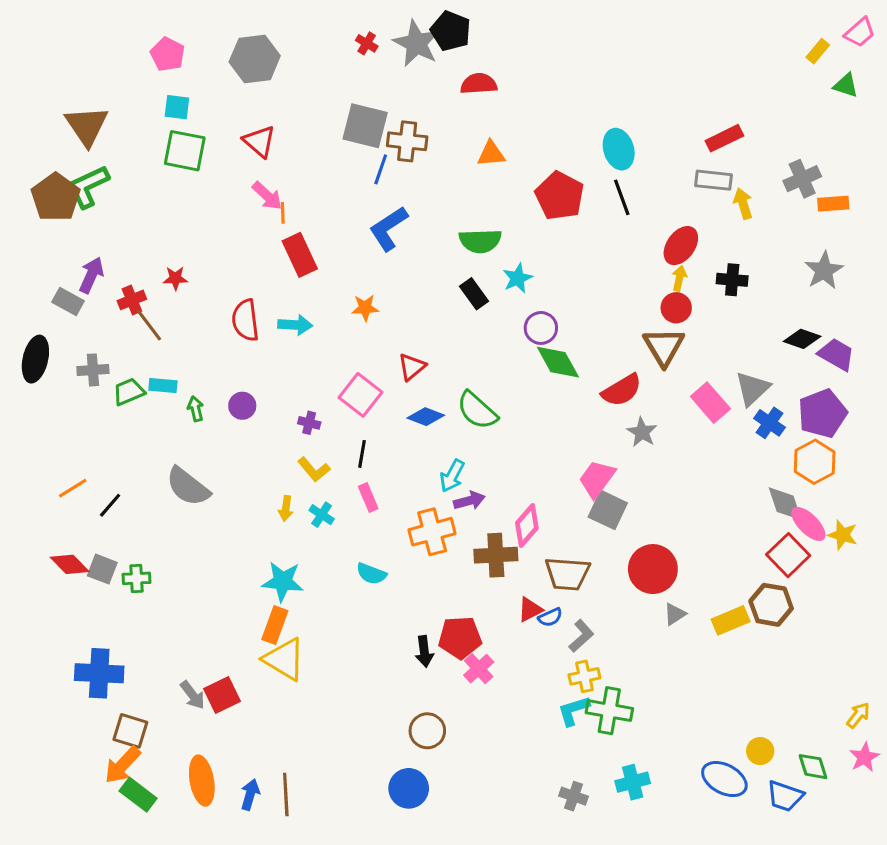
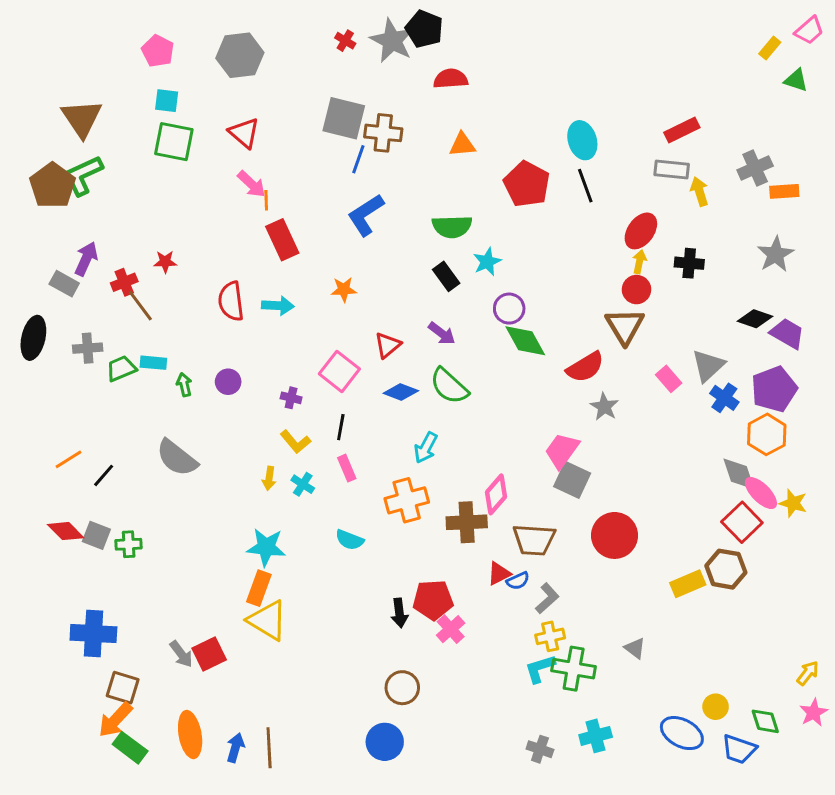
pink rectangle: (710, 403) -> (669, 379), size x0.7
purple arrow: (469, 501) -> (442, 333), moved, turned 52
gray triangle: (675, 614) -> (635, 648), moved, turned -50

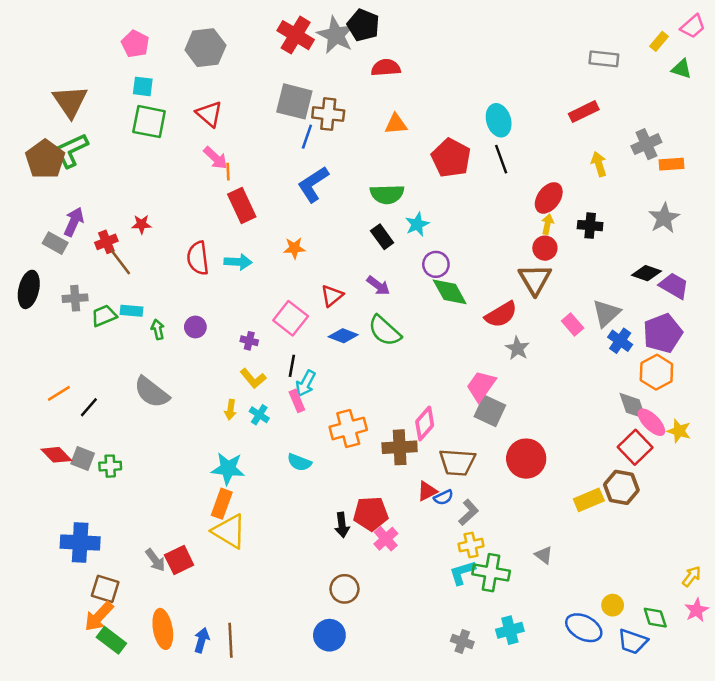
red cross: (345, 41) -> (296, 35), size x2.0
gray rectangle: (672, 169) -> (604, 59), moved
cyan arrow: (426, 448) -> (306, 383), moved

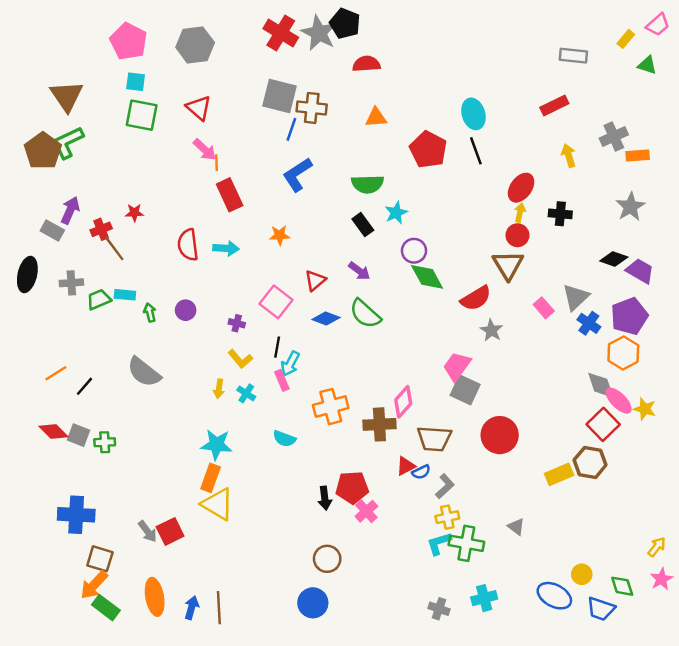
pink pentagon: (135, 44) -> (128, 41), size x1.4

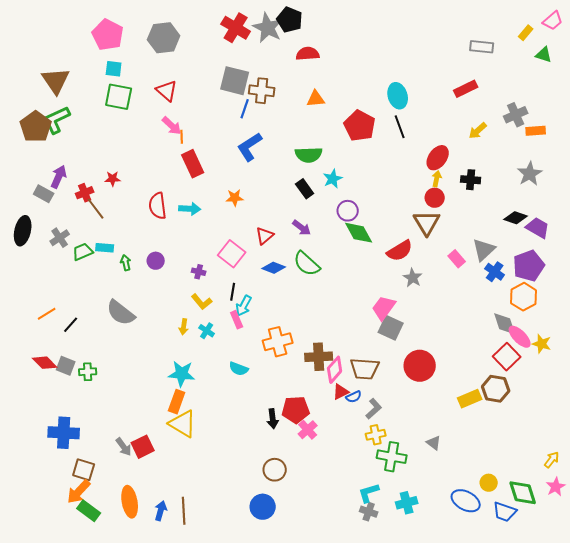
yellow arrow: (569, 156) -> (478, 131), turned -114
gray cross: (71, 283) -> (60, 238), turned -30
pink diamond: (403, 402) -> (335, 370), moved
cyan L-shape: (439, 543) -> (369, 493), moved
green diamond: (622, 586) -> (523, 493), size x1.4

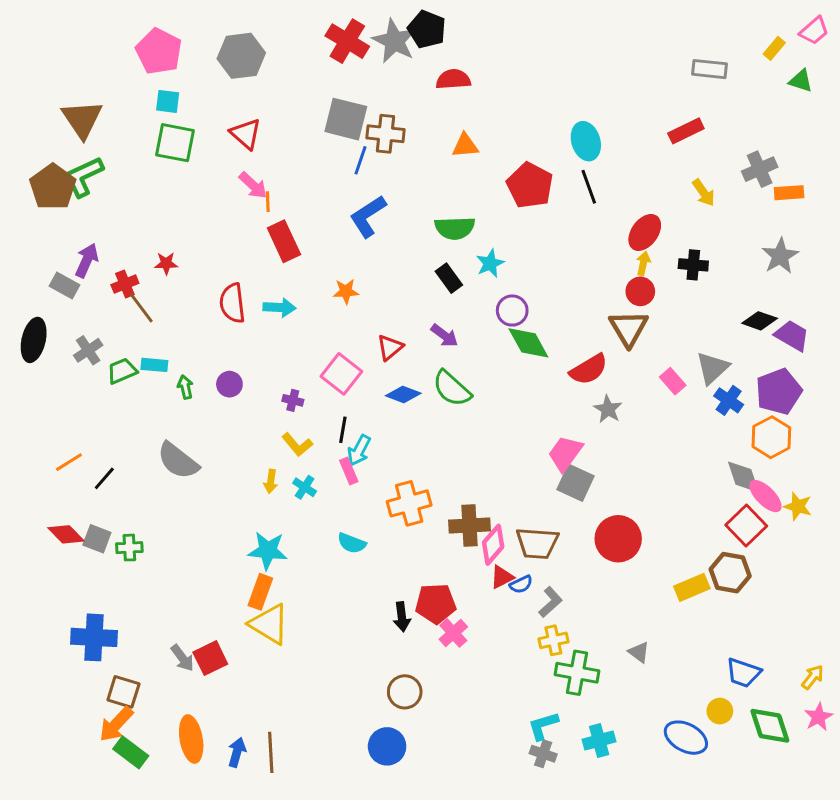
yellow arrow: (478, 131) -> (704, 193), turned -84
blue trapezoid: (505, 512) -> (743, 673), moved

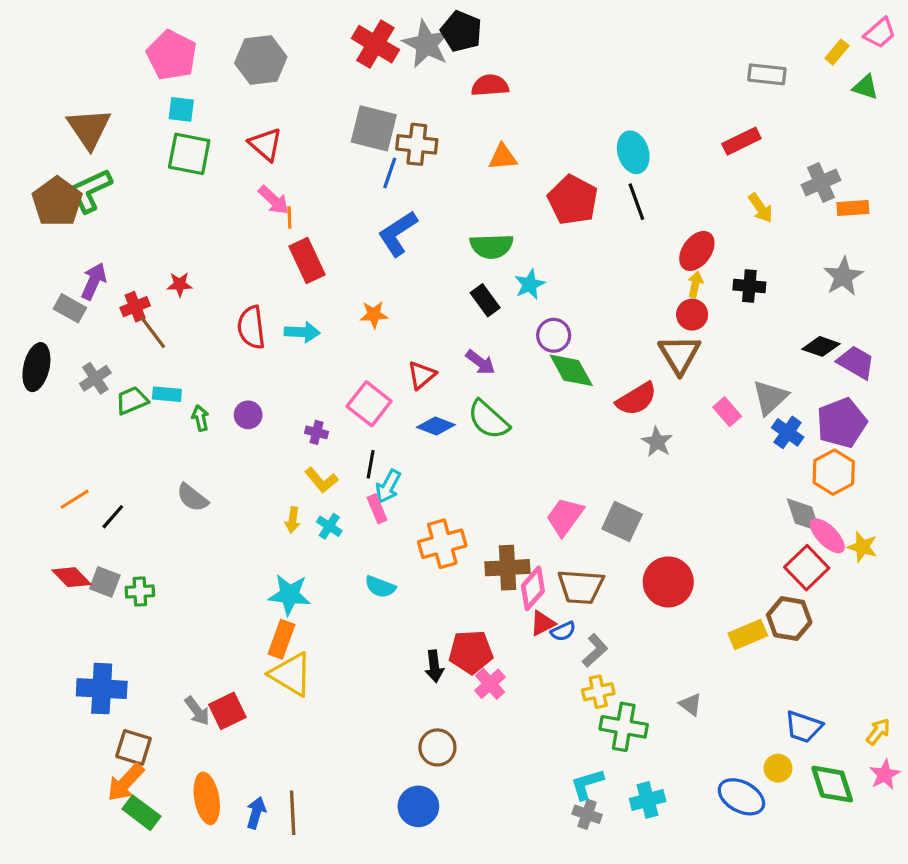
pink trapezoid: (565, 453) -> (565, 517), moved
gray semicircle: (178, 461) -> (192, 498), size x0.7

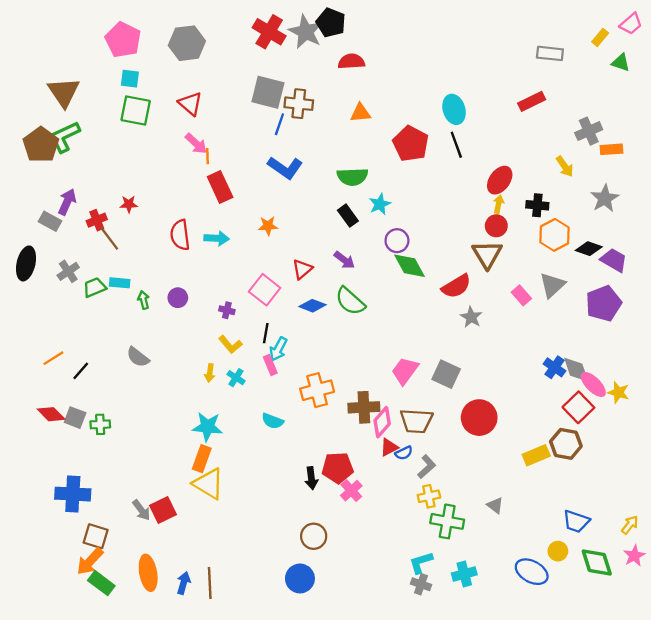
yellow arrow: (761, 208) -> (565, 166), moved
blue L-shape: (398, 233) -> (285, 168), turned -112
blue cross: (788, 432) -> (554, 367), moved
orange hexagon: (834, 472) -> (554, 235), moved

